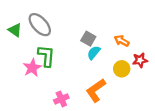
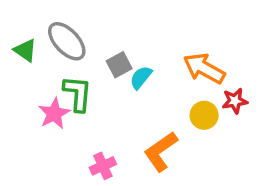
gray square: (88, 39) -> (119, 65), moved, turned 32
orange arrow: (122, 41) -> (204, 68), size x1.6
cyan semicircle: (94, 53) -> (141, 77), moved

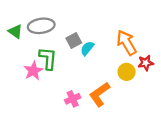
gray ellipse: (67, 41) -> (41, 26), turned -55
orange arrow: (204, 68) -> (127, 43), turned 30
pink cross: (103, 166) -> (73, 99), moved

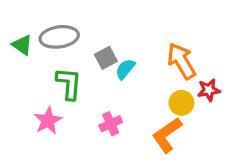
pink star: (33, 71) -> (48, 121), moved
orange L-shape: (100, 94) -> (167, 135), moved
pink cross: (73, 99) -> (111, 124), moved

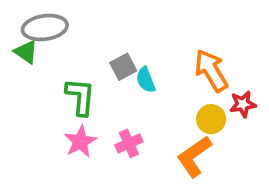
gray ellipse: (59, 37) -> (45, 28), moved
cyan semicircle: (125, 69) -> (146, 80), turned -60
pink star: (48, 121) -> (80, 142), moved

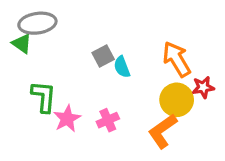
green L-shape: (80, 97) -> (44, 97), moved
yellow circle: (211, 119) -> (177, 100), size x1.4

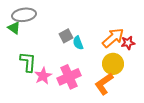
orange arrow: (177, 59) -> (113, 38), turned 80
red star: (203, 87) -> (128, 43), moved
pink cross: (108, 120) -> (69, 77), size x1.6

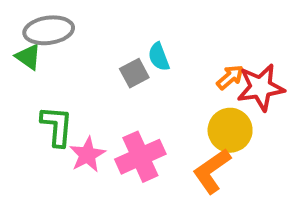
orange arrow: (113, 38) -> (230, 77), size x0.6
cyan semicircle: (78, 43) -> (159, 57), moved
red star: (128, 43) -> (261, 87), size x1.6

